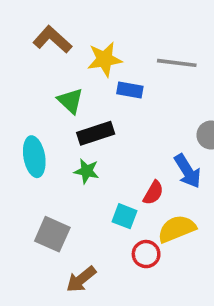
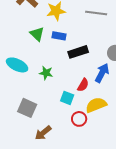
blue rectangle: (130, 90) -> (59, 36), moved
black rectangle: (96, 133) -> (78, 52), moved
cyan ellipse: (34, 157) -> (17, 65), turned -55
blue arrow: (188, 171) -> (102, 73), turned -120

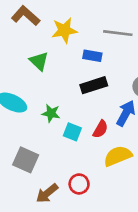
blue rectangle: (59, 36) -> (92, 56), moved
cyan square: (67, 98) -> (72, 132), moved
red circle: (79, 119) -> (79, 184), moved

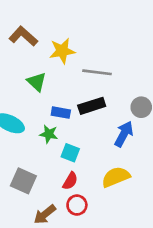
gray line: (118, 33) -> (97, 72), moved
blue rectangle: (92, 56) -> (61, 113), moved
red semicircle: (100, 129) -> (70, 181), moved

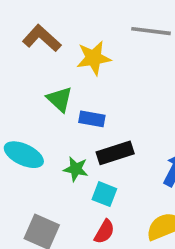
gray line: (97, 72) -> (151, 31), moved
black rectangle: (92, 106) -> (115, 153), moved
blue rectangle: (61, 113) -> (92, 119), moved

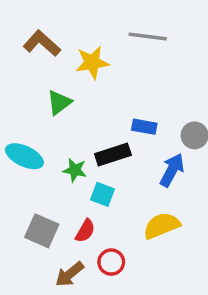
green triangle: (60, 99) -> (59, 102), turned 40
blue rectangle: (92, 119) -> (144, 127), moved
red semicircle: (104, 232) -> (85, 231), moved

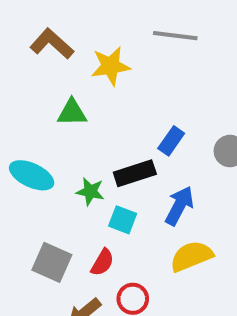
green triangle: (59, 102) -> (72, 113), turned 36
blue rectangle: (144, 127) -> (171, 141), turned -65
blue arrow: (172, 170) -> (179, 206), moved

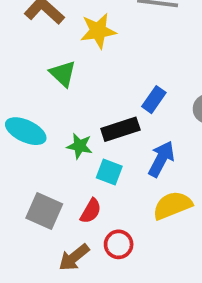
green triangle: (72, 113) -> (63, 74), turned 44

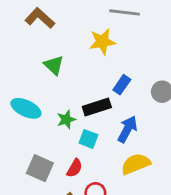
yellow star: (98, 31) -> (102, 42), moved
green star: (80, 146) -> (66, 119), turned -30

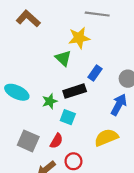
green triangle: (54, 65) -> (63, 58), moved
blue arrow: (127, 129) -> (119, 105), moved

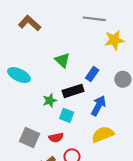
yellow star: (79, 38) -> (114, 40), moved
cyan ellipse: (17, 92) -> (19, 75), moved
blue arrow: (119, 105) -> (98, 106), moved
red semicircle: (56, 141) -> (56, 138), turned 48

